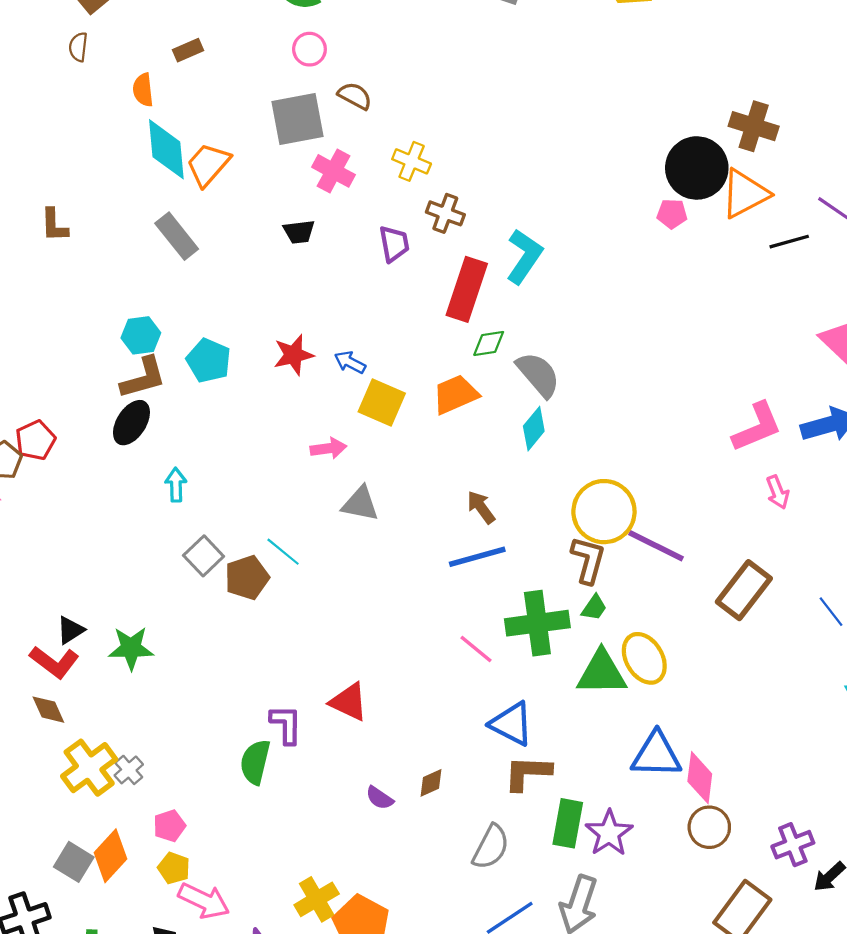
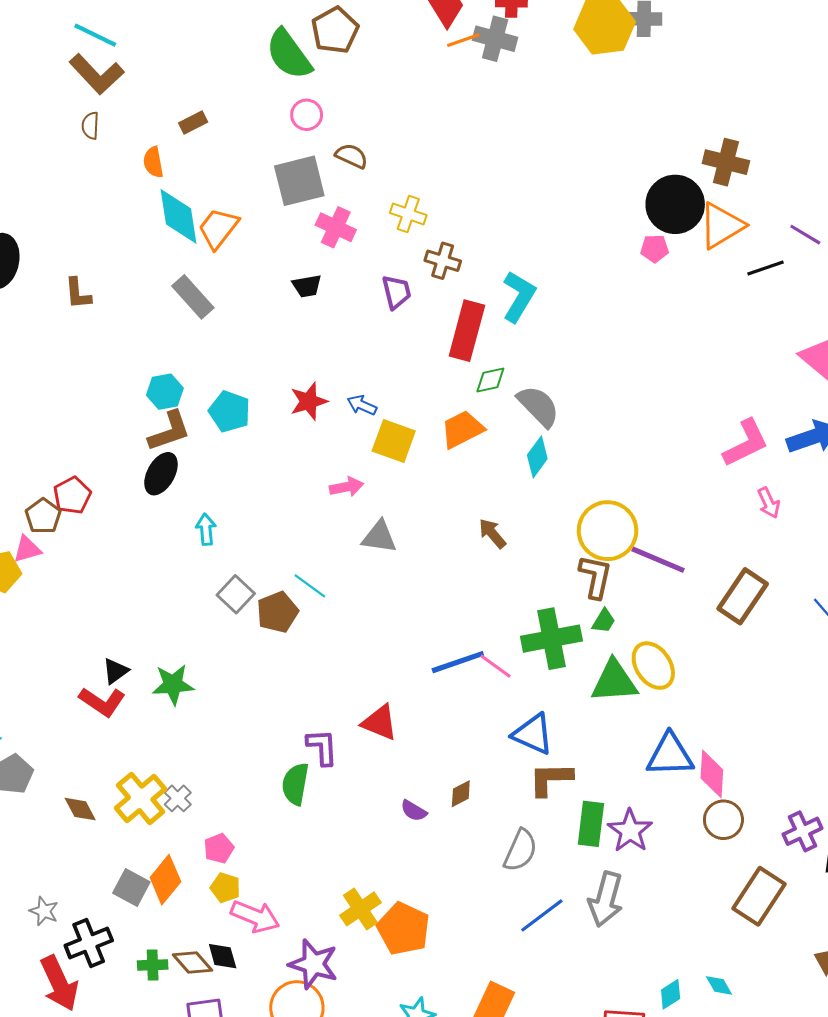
blue line: (477, 557) -> (458, 662), moved
brown diamond: (48, 710) -> (80, 809), moved

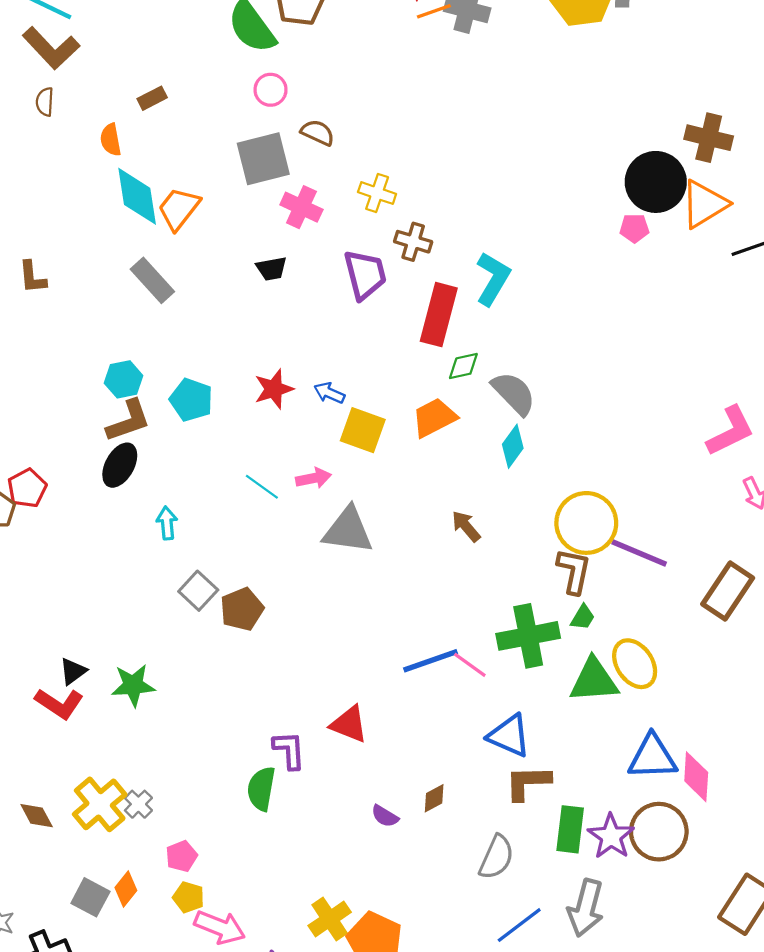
purple trapezoid: (396, 292) -> (365, 275), size x1.4
gray triangle: (379, 537) -> (348, 530), size x1.4
cyan line: (310, 586) -> (262, 487), moved
brown circle: (723, 820) -> (659, 832), moved, size x1.4
orange diamond: (165, 880) -> (126, 889), size x0.7

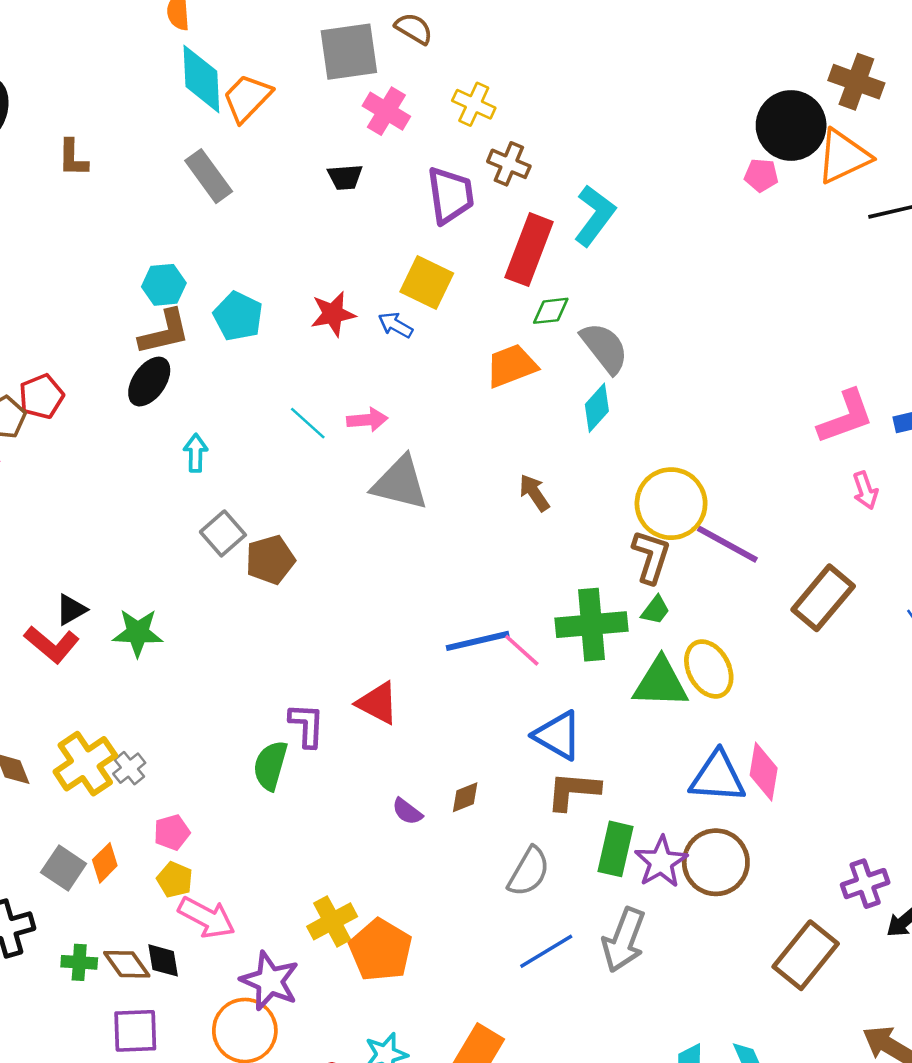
yellow square: (363, 430) -> (427, 282), moved
pink diamond: (696, 777) -> (764, 772), moved

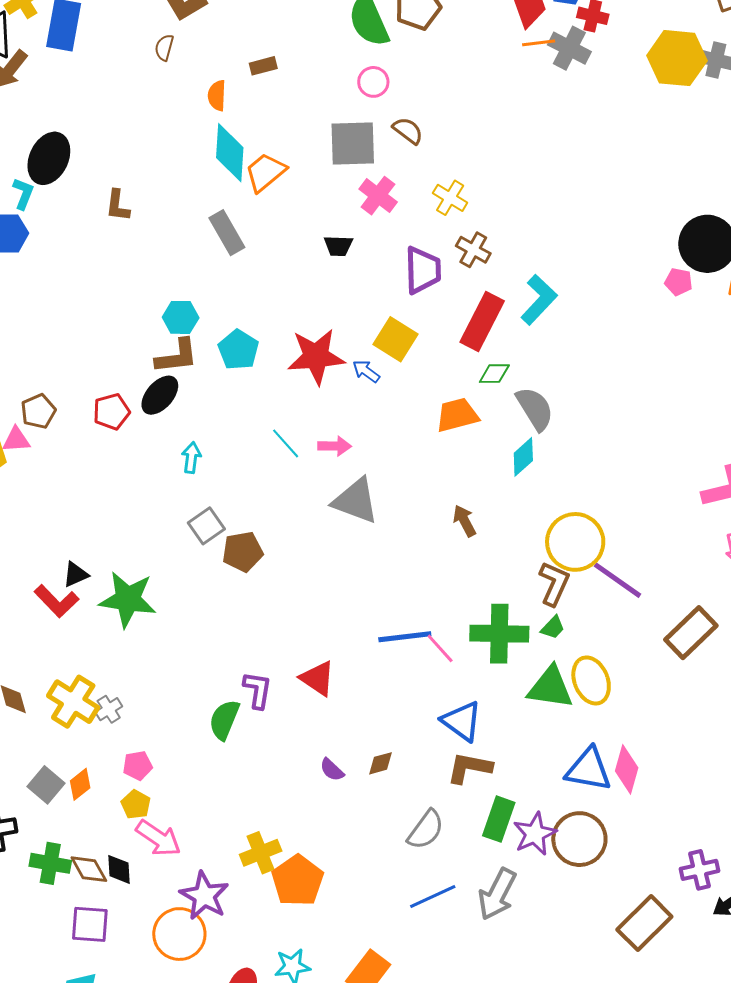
red star: (333, 314) -> (316, 356), size x1.5
red pentagon: (41, 396) -> (111, 412), moved
green star: (138, 633) -> (128, 599), size x1.4
yellow cross: (85, 764) -> (73, 702), turned -30
green cross: (79, 962) -> (50, 863), size x1.4

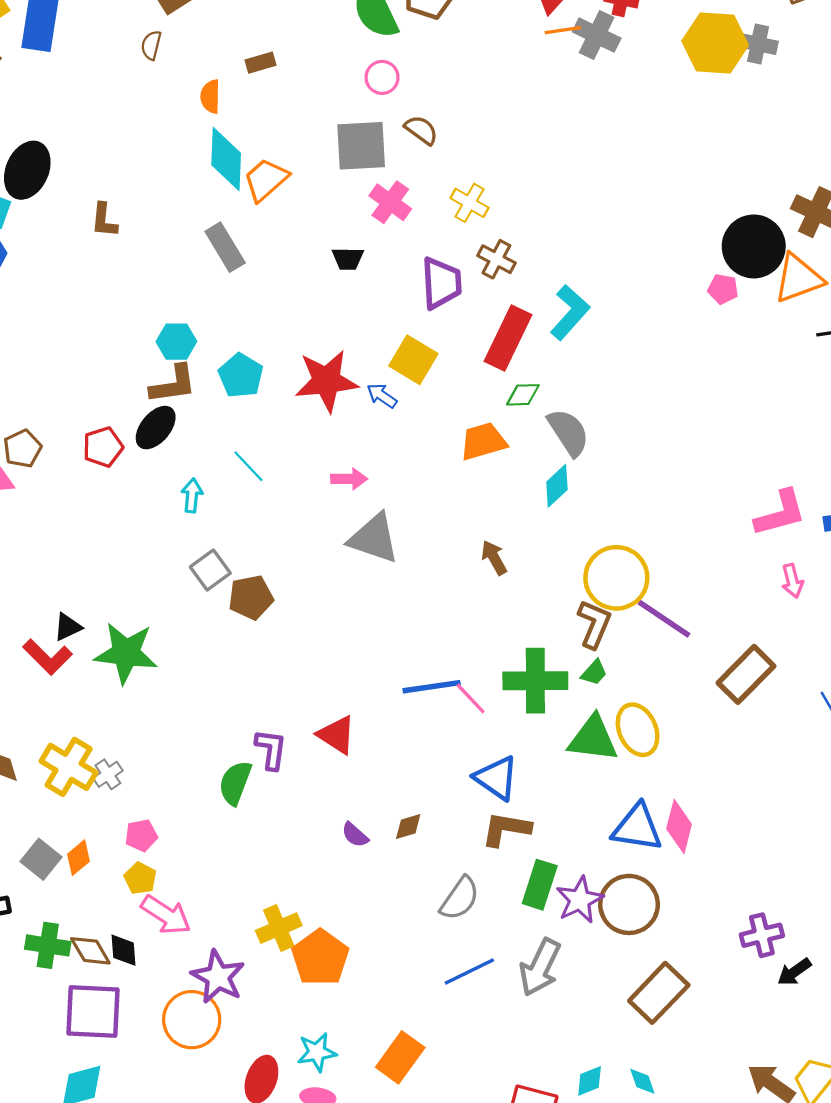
cyan line: (286, 443) -> (248, 466), moved
brown rectangle: (644, 923) -> (659, 993), moved
purple square: (90, 924) -> (93, 1011), size x1.4

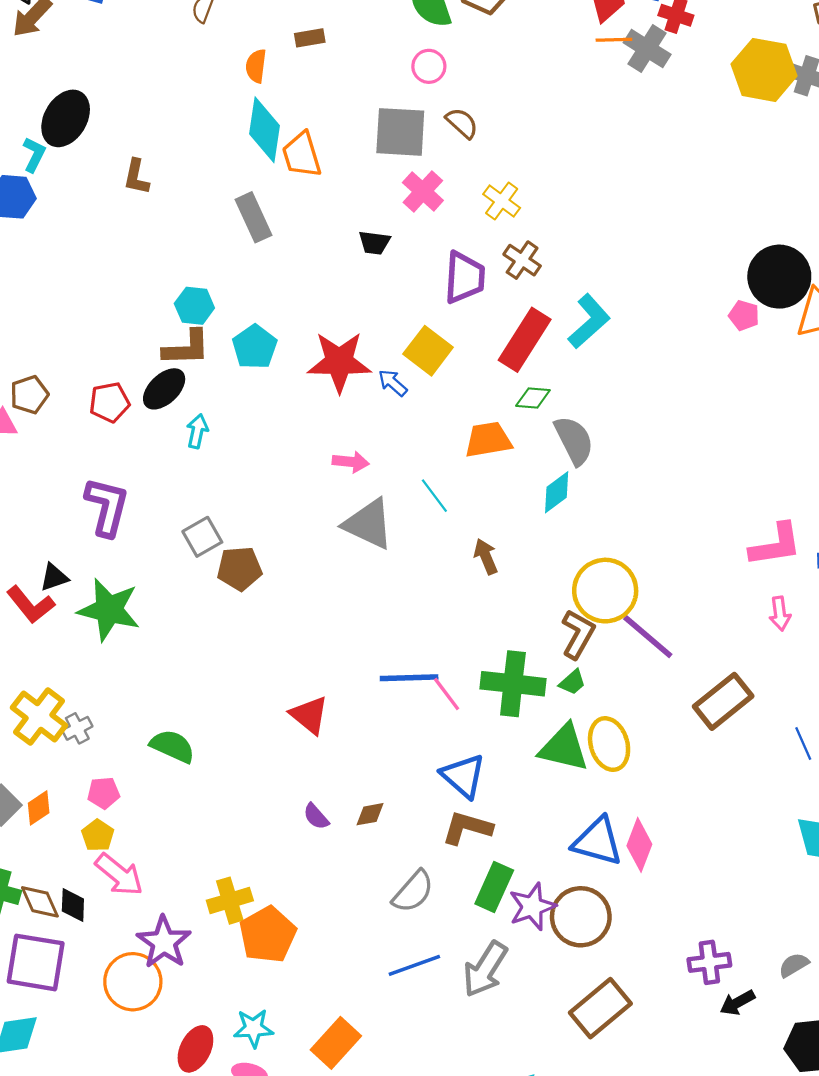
orange trapezoid: (266, 180) -> (302, 155), turned -72
cyan line: (248, 466) -> (434, 496), moved
cyan arrow: (192, 495) -> (197, 431), moved
purple L-shape: (271, 749) -> (107, 507), moved, size x1.4
green semicircle: (235, 783) -> (173, 746), moved, turned 87

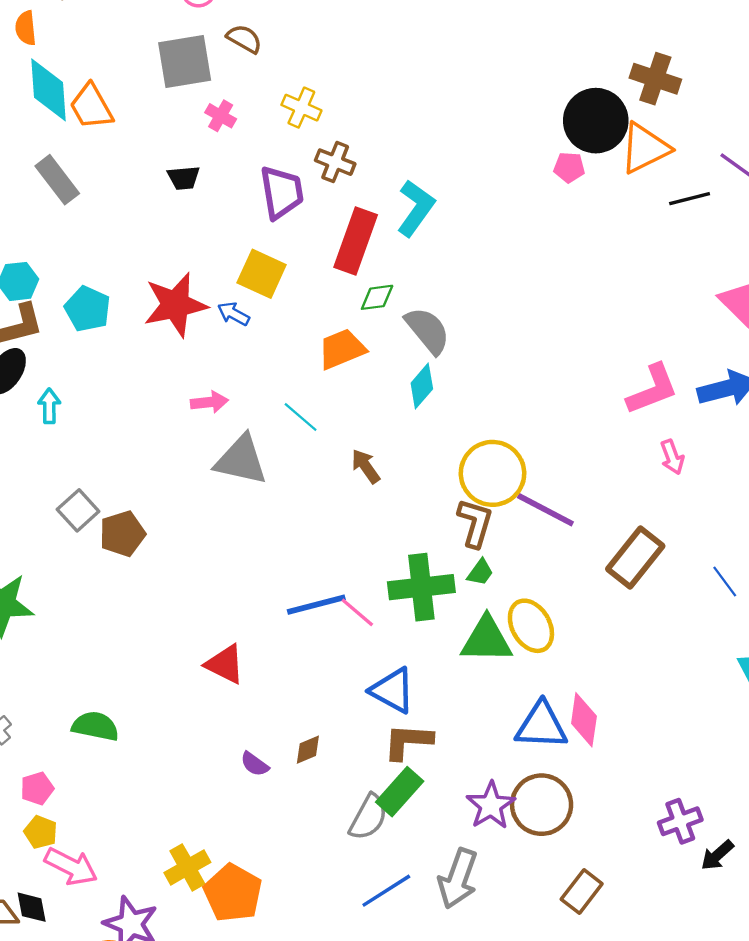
pink cross: (423, 191) -> (221, 116), size x0.7
green rectangle: (494, 887) -> (400, 792), moved, turned 30
brown rectangle: (600, 1008) -> (582, 891), size x0.7

